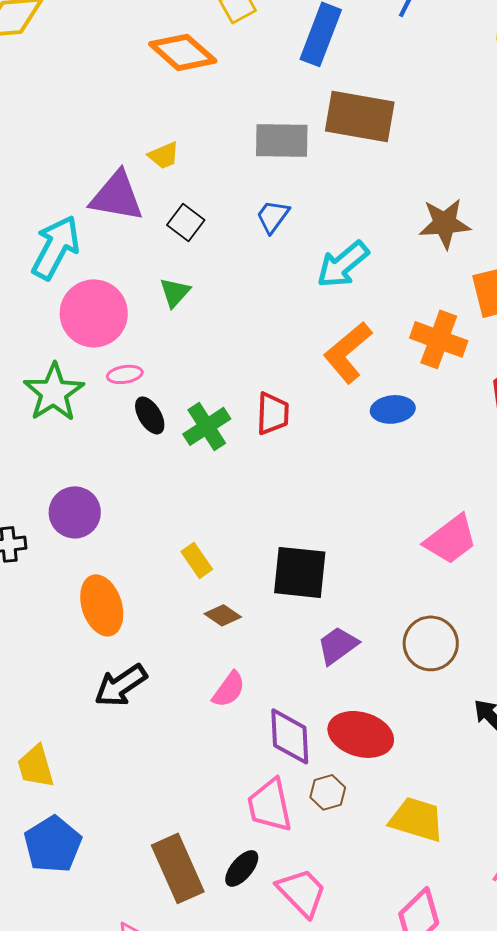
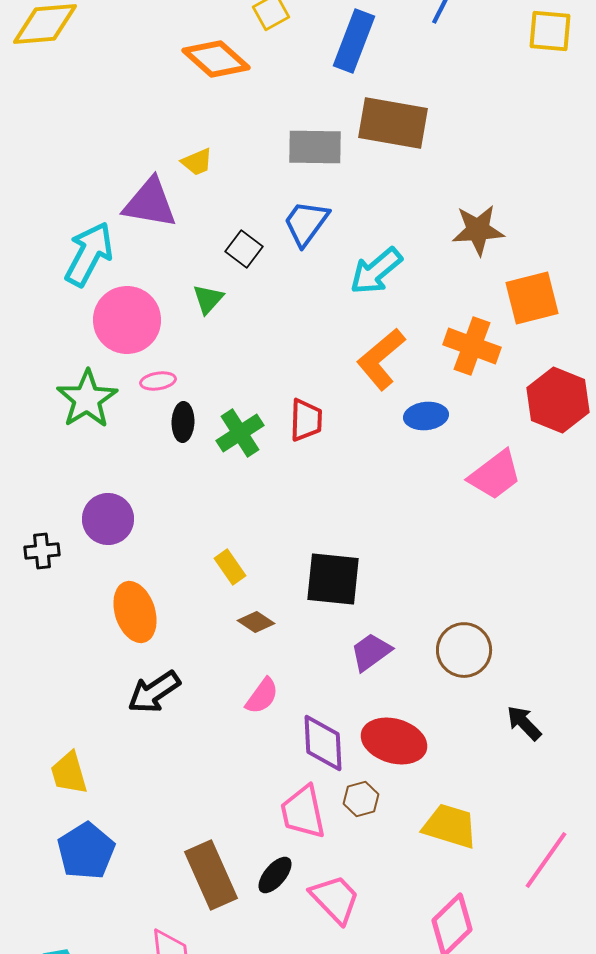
blue trapezoid: (273, 216) -> (306, 223), size x1.4
black square: (186, 222) -> (244, 249), moved
black ellipse: (150, 415) -> (183, 422), turned 33
pink trapezoid: (451, 539) -> (495, 475), moved

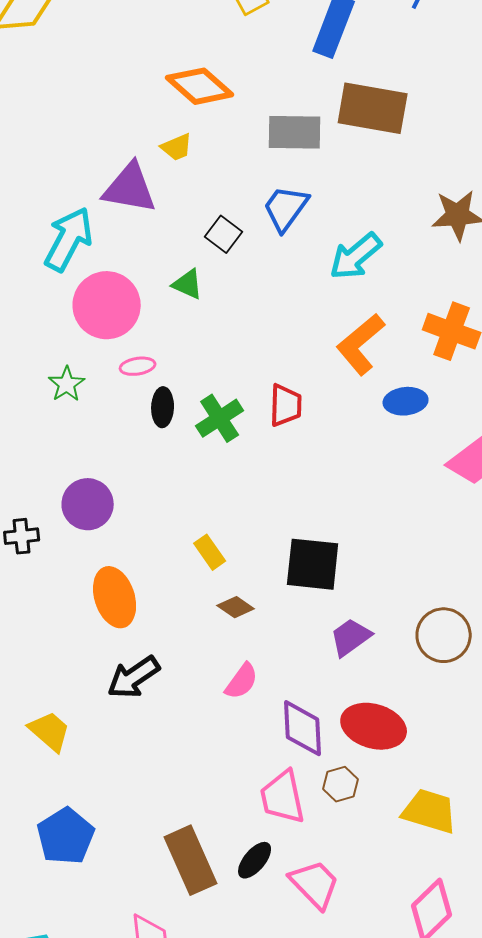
orange diamond: (216, 59) -> (200, 86), moved
green triangle: (208, 299) -> (188, 284), turned -48
green star: (87, 399) -> (67, 384), size x0.6
yellow trapezoid: (69, 773) -> (50, 731), moved, turned 147

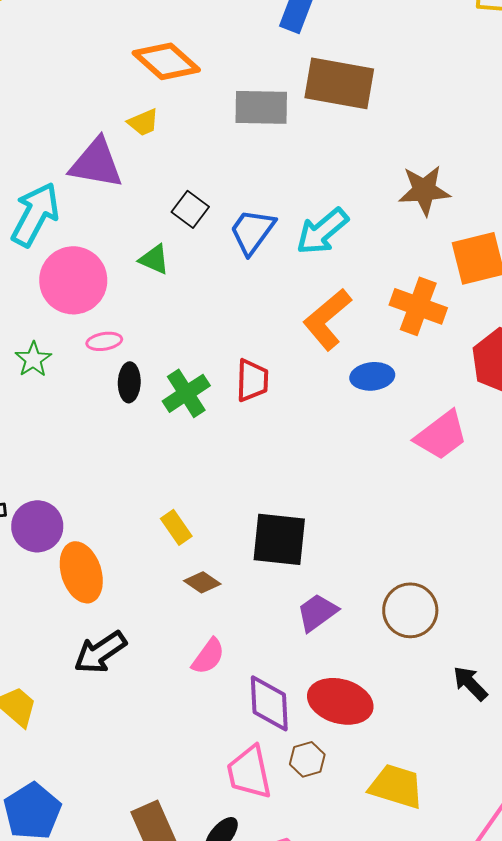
blue trapezoid: (286, 208) -> (252, 231), moved
purple circle: (88, 504) -> (37, 526), moved

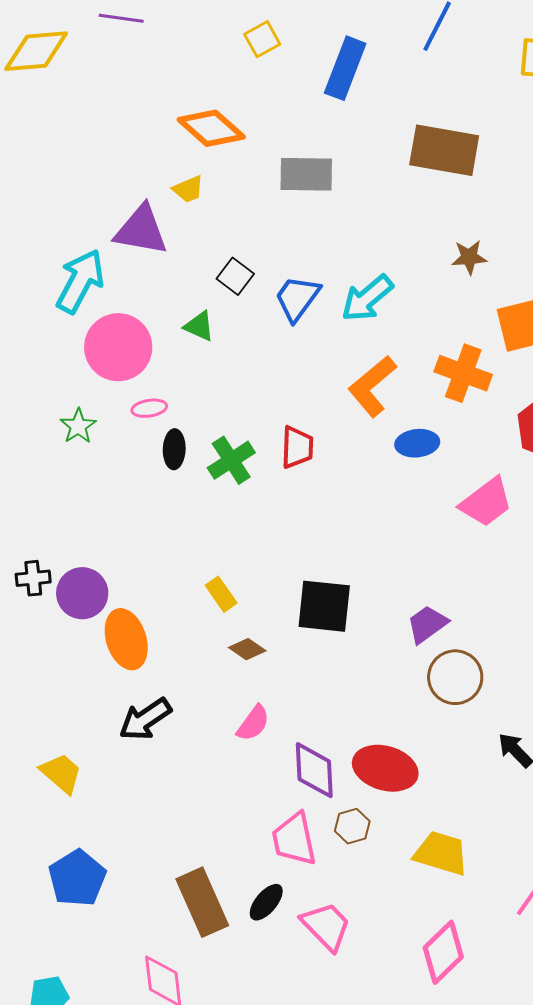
brown rectangle: (339, 83) -> (444, 150), moved
brown star: (424, 190) -> (469, 257), size x0.7
purple trapezoid: (317, 612) -> (427, 624), moved

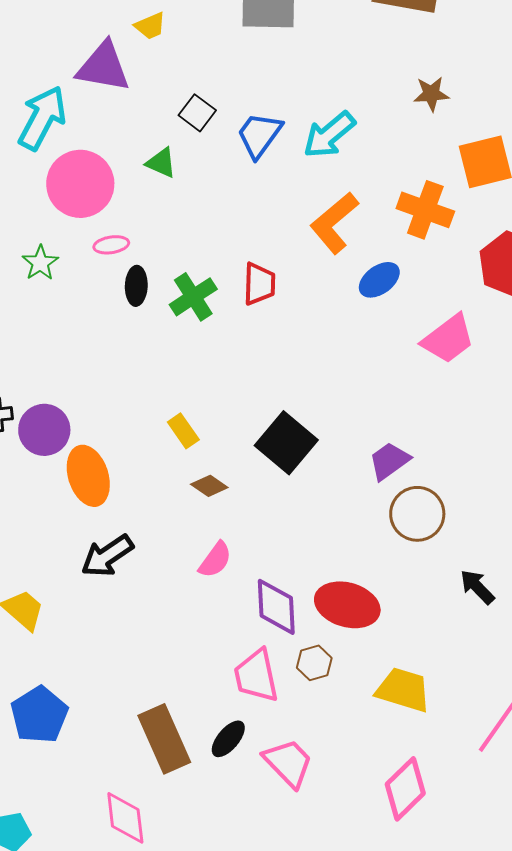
blue ellipse: (417, 443) -> (379, 280), turned -30
black square: (324, 606) -> (286, 443), turned 34

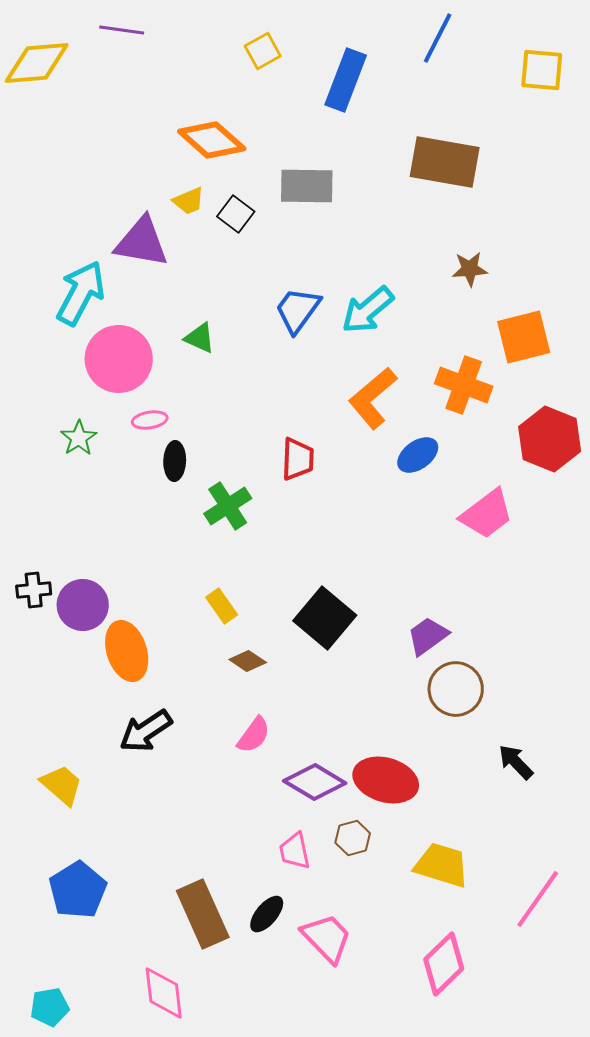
black square: (197, 113) -> (236, 214), moved
green cross: (193, 297) -> (228, 506), moved
purple diamond: (276, 607) -> (315, 782), turned -56
pink trapezoid: (256, 676) -> (295, 851), size x0.7

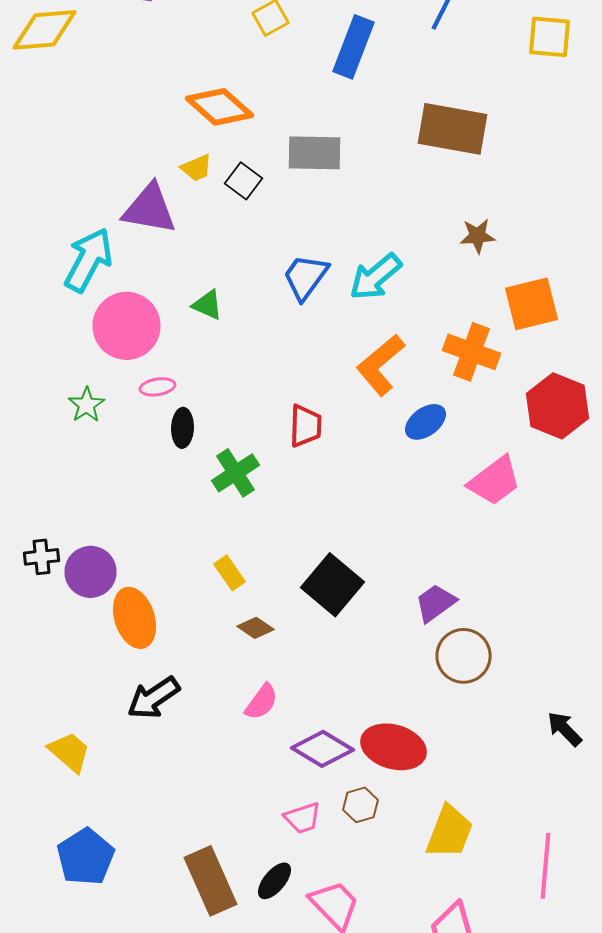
black arrow: (516, 762) -> (564, 729), moved
pink trapezoid: (295, 851) -> (302, 818), turned -96
yellow trapezoid: (442, 865) -> (450, 832), turned 94
pink line: (538, 899) -> (546, 866), turned -30

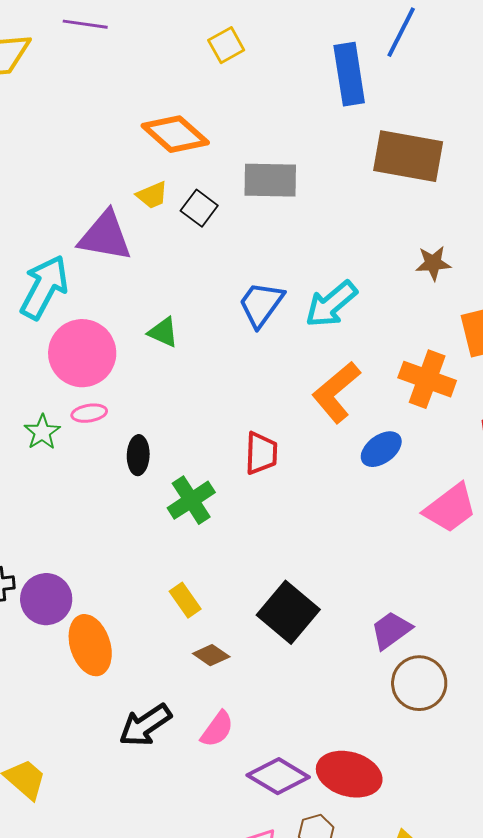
blue rectangle: (354, 47) -> (349, 74), moved, turned -30
pink ellipse: (158, 387) -> (89, 413), moved
black arrow: (154, 698) -> (145, 725), moved

